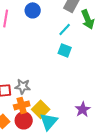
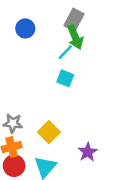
green arrow: (88, 19) -> (75, 37), moved
yellow square: (41, 109) -> (49, 132), moved

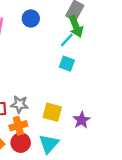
yellow square: (49, 132) -> (52, 112), turned -30
purple star: (88, 152) -> (82, 120), moved

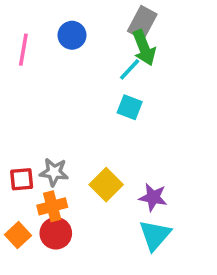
yellow square: (52, 112) -> (106, 185), turned 30
purple star: (82, 120) -> (153, 197), turned -30
cyan triangle: (49, 144) -> (155, 235), moved

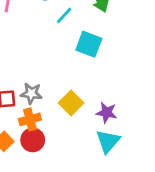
cyan line: (130, 69) -> (64, 15), moved
cyan square: (130, 107) -> (89, 44), size x1.4

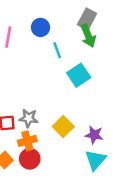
cyan line: (64, 15) -> (57, 50), turned -63
cyan square: (89, 44) -> (79, 75), turned 35

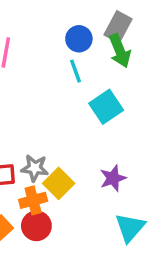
blue circle: (41, 27) -> (79, 39), moved
yellow square: (63, 127) -> (59, 183), moved
purple star: (94, 135) -> (113, 178), moved, turned -30

